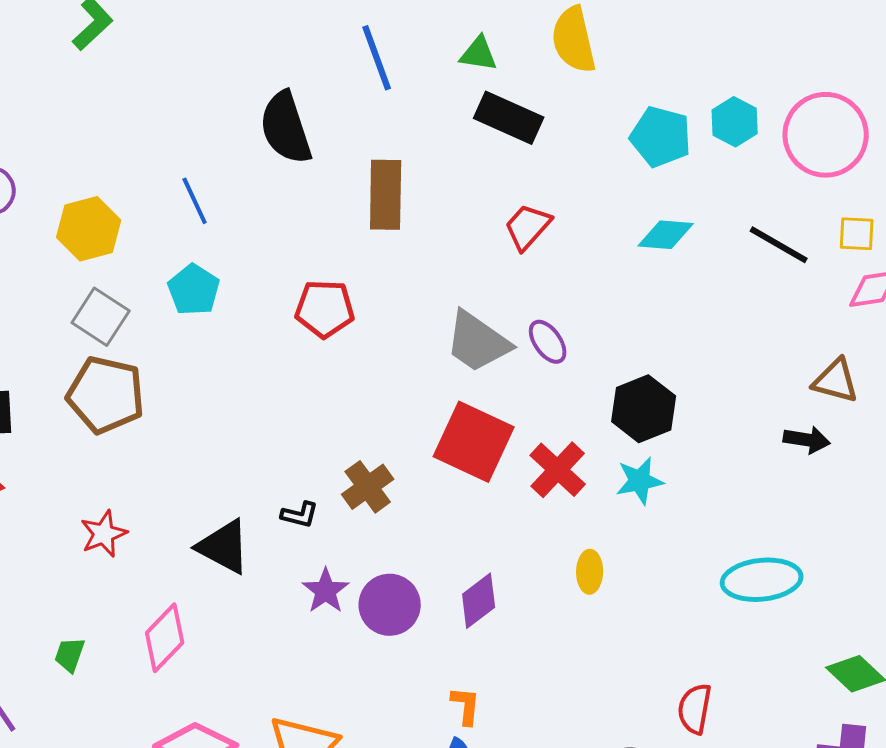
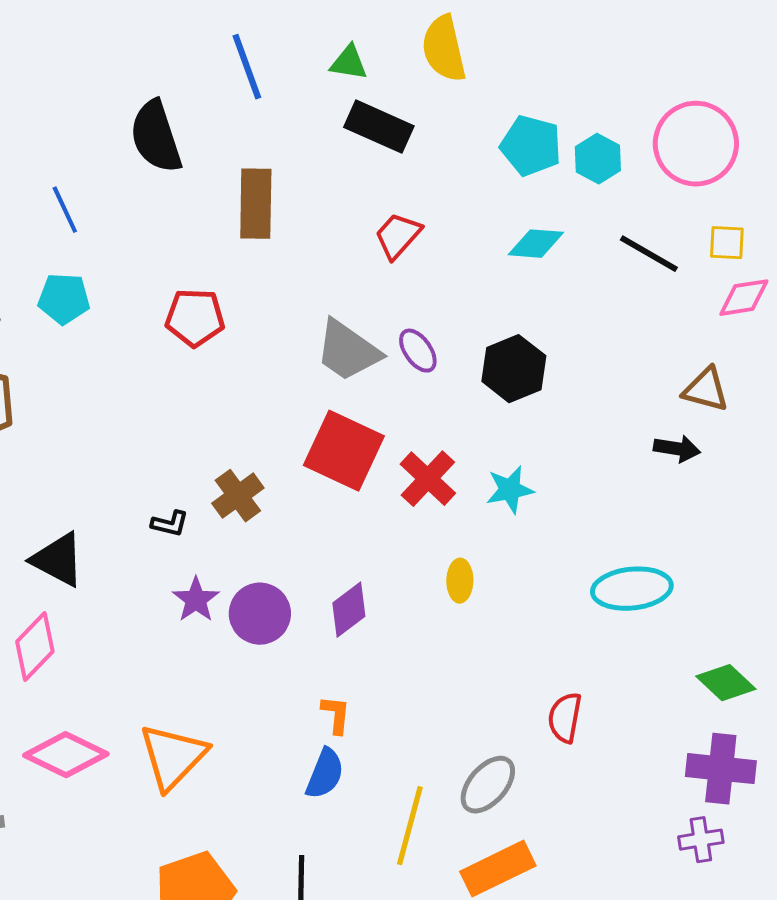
cyan hexagon: (735, 122) -> (598, 159), moved
cyan pentagon: (194, 290) -> (64, 299), turned -30
black hexagon: (644, 409) -> (514, 369), moved
black triangle: (224, 547) -> (58, 560), moved

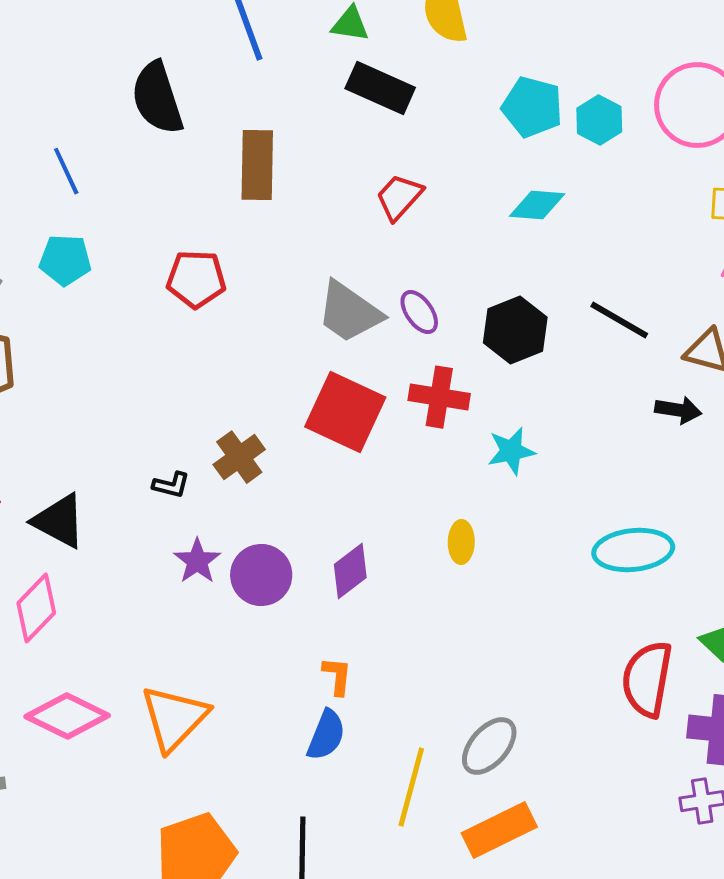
black line: (649, 254) -> (619, 320), moved
red cross: (428, 479) -> (439, 397), moved, turned -34
red semicircle: (565, 718) -> (647, 679), moved, size x1.5

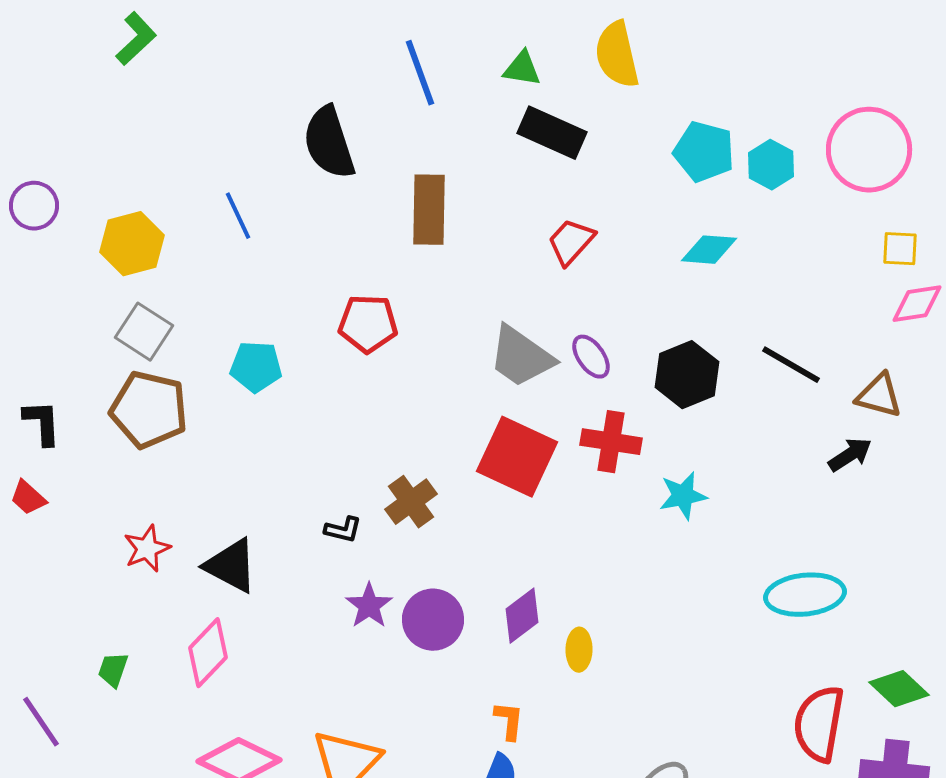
cyan pentagon: (65, 260) -> (256, 367), moved
black arrow: (678, 410) -> (850, 455), turned -42
yellow ellipse: (461, 542) -> (579, 650), moved

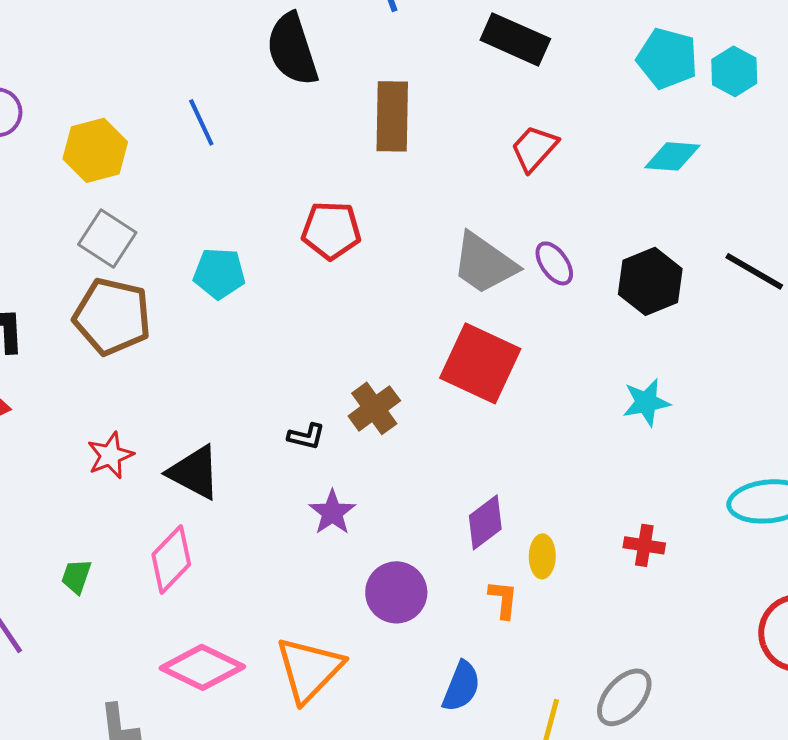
red cross: (611, 442) -> (644, 545), moved, size x0.7
purple circle: (433, 620) -> (396, 592), moved
orange L-shape: (509, 721) -> (503, 599), moved

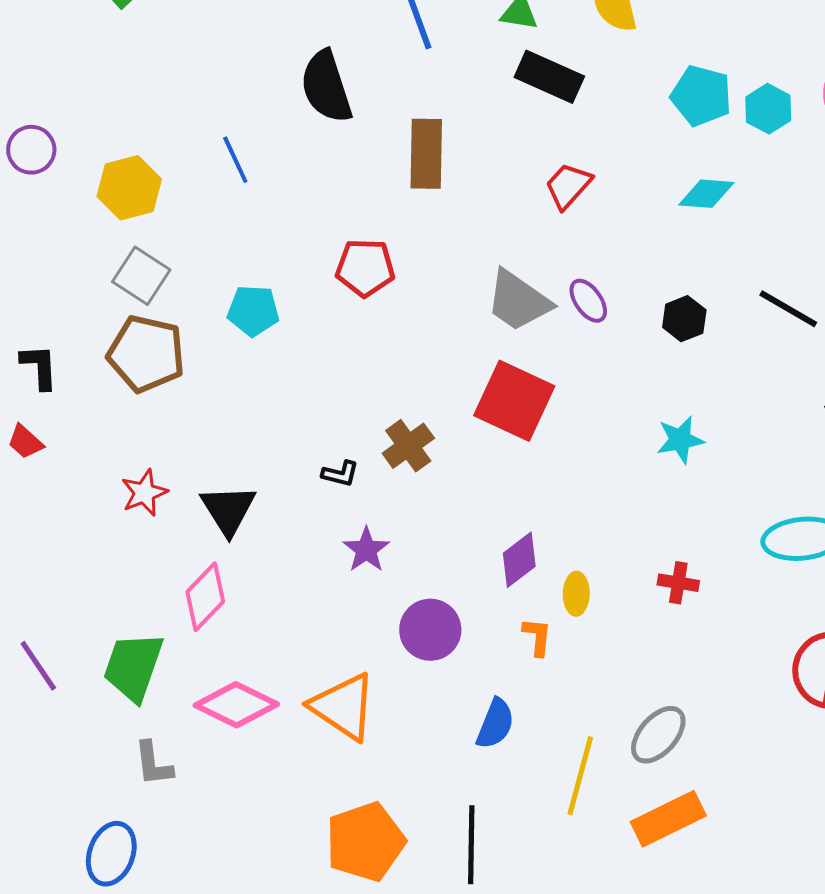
black hexagon: (650, 281) -> (684, 319), size x0.7
black triangle: (194, 472) -> (228, 510), turned 30
green trapezoid: (76, 576) -> (133, 667), moved, size x2.0
orange triangle: (309, 669) -> (343, 707), turned -40

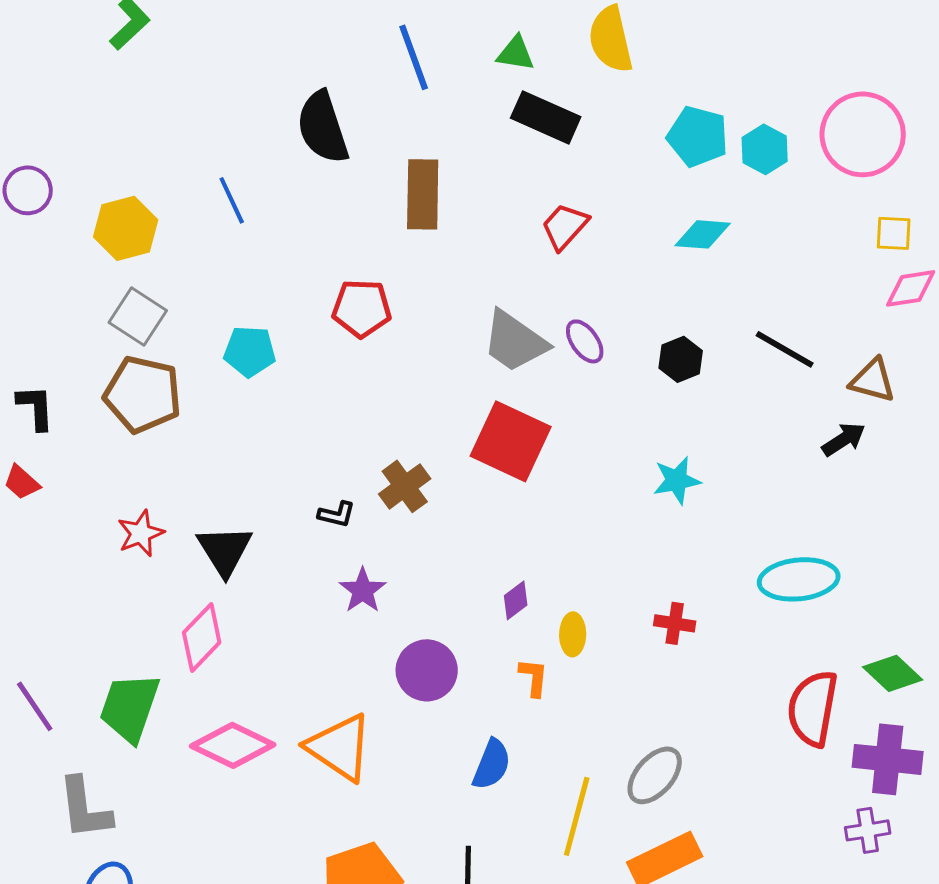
purple diamond: (519, 560) -> (516, 600), size x0.7
gray L-shape: (153, 764) -> (85, 808), moved, size x1.4

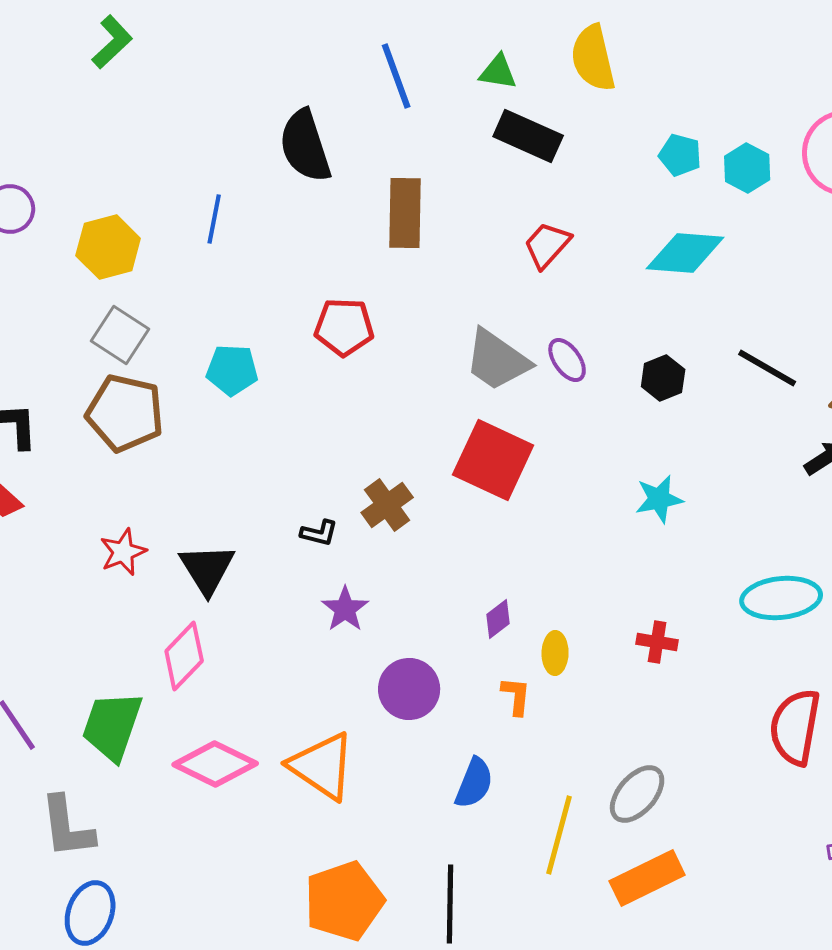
cyan pentagon: (698, 136) -> (680, 155), size x0.7
blue line: (232, 200) -> (214, 219), turned 36
cyan diamond: (703, 234) -> (685, 253), size x1.4

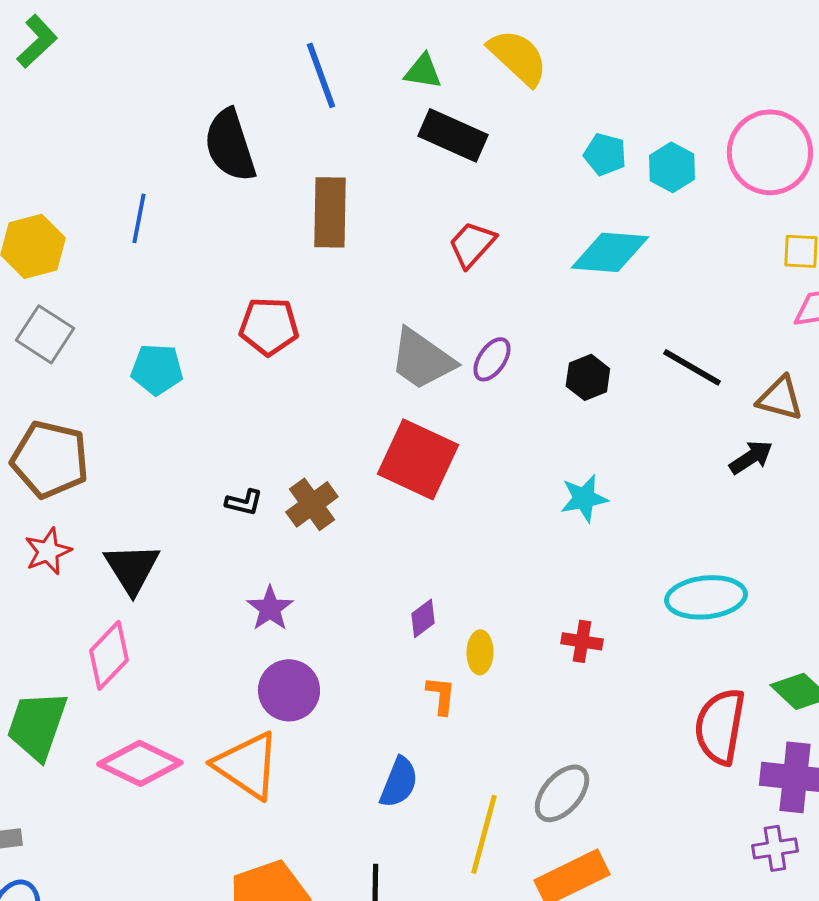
yellow semicircle: (593, 58) -> (518, 57), turned 146
purple ellipse: (567, 360) -> (492, 359), turned 69
brown pentagon: (125, 413) -> (50, 459), moved
black L-shape: (319, 533) -> (244, 502), moved
purple circle: (409, 689) -> (289, 690), moved

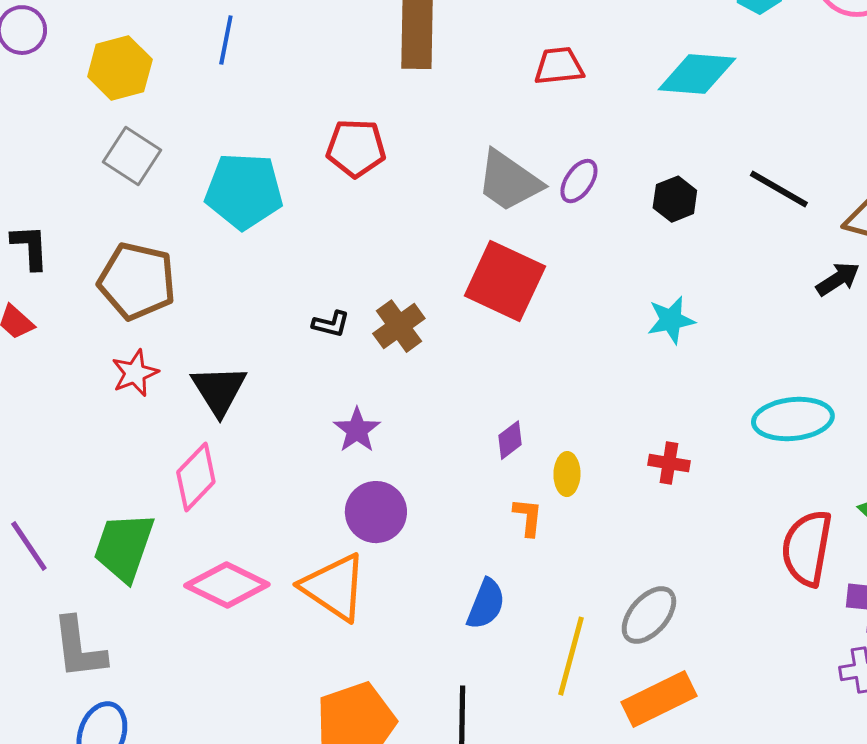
red trapezoid: (472, 244) -> (559, 66), turned 42
cyan pentagon: (157, 369) -> (244, 191), size x1.5

